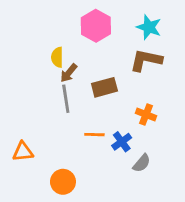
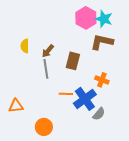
pink hexagon: (96, 26) -> (86, 18), moved
yellow semicircle: (57, 57) -> (25, 46), moved
brown rectangle: (104, 87) -> (73, 61), turned -60
blue cross: (122, 142) -> (85, 99), size x1.6

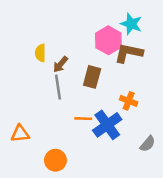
pink hexagon: (86, 18) -> (108, 40), moved
yellow semicircle: (25, 46) -> (40, 53), moved
gray semicircle: (99, 114) -> (148, 144), moved

